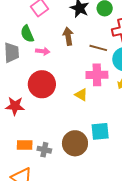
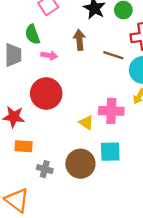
pink cross: (97, 75) -> (111, 111), moved
yellow triangle: (81, 95) -> (86, 123), moved
orange rectangle: (25, 145) -> (23, 146), moved

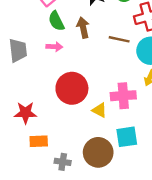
green semicircle: (32, 34) -> (56, 21), moved
red circle: (46, 93) -> (72, 88), moved

